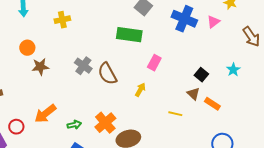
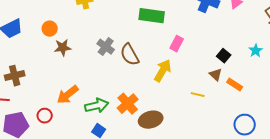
yellow arrow: (140, 90) -> (163, 71), size x1.6
green arrow: (74, 125) -> (97, 106), size x1.6
red circle: (16, 127) -> (45, 116), moved

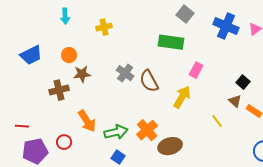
brown cross: (15, 76) -> (59, 90), moved
orange arrow: (68, 95) -> (87, 121), turned -85
yellow line: (198, 95) -> (217, 121), turned 40

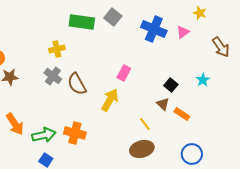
yellow cross: (104, 27) -> (57, 49), moved
green rectangle: (171, 42) -> (82, 22), moved
orange cross: (147, 130) -> (75, 133), turned -35
brown ellipse: (170, 146) -> (142, 149), moved

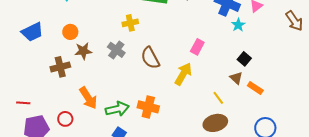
gray cross: (53, 76) -> (116, 50), moved
cyan star: (203, 80) -> (238, 25), moved

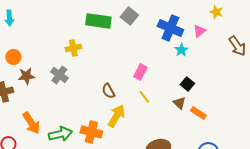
brown semicircle: (150, 58) -> (108, 91), moved, size x0.7
yellow arrow: (183, 74) -> (116, 116), moved
yellow line: (218, 98) -> (144, 97), moved

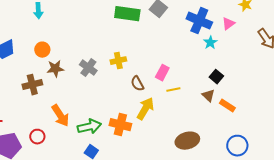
yellow cross: (73, 48) -> (118, 61), moved
pink rectangle: (140, 72) -> (162, 73), moved
yellow line: (144, 97) -> (173, 90), turned -64

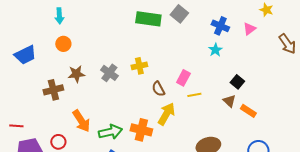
blue cross: (199, 21) -> (220, 26), size x0.7
cyan star: (210, 43) -> (215, 50), moved
orange circle: (42, 50) -> (63, 44), moved

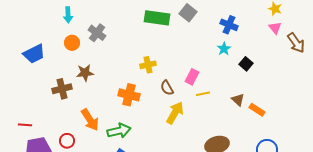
pink triangle: (249, 29) -> (275, 28), moved, turned -32
gray cross: (109, 73) -> (97, 33), moved
black square: (237, 82) -> (246, 64), moved
orange cross: (141, 130) -> (129, 95), moved

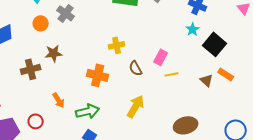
black square: (246, 64) -> (215, 44), size x1.6
orange rectangle: (257, 110) -> (226, 74), moved
yellow arrow: (175, 113) -> (136, 106), moved
orange arrow: (90, 120) -> (59, 100), size x0.7

